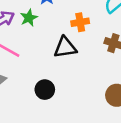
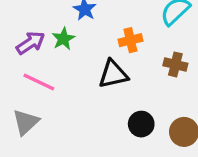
black circle: (45, 90) -> (141, 124), moved

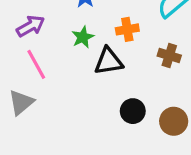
green star: (63, 39) -> (83, 37), moved
pink line: (39, 82) -> (36, 64), turned 32

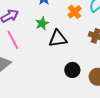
orange cross: (127, 29) -> (75, 12), moved, turned -32

